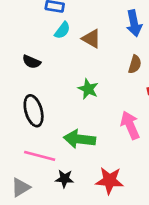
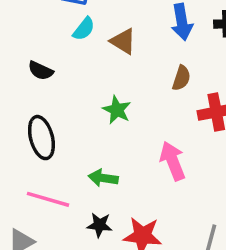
green arrow: (80, 139) -> (103, 178), size x0.7
black star: (65, 179) -> (99, 225), moved

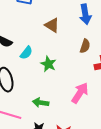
cyan semicircle: (84, 29) -> (26, 53), moved
pink arrow: (173, 161) -> (80, 93), turned 55

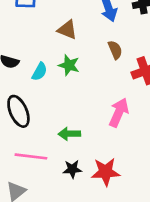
brown semicircle: (85, 46) -> (115, 50), turned -32
green star: (48, 64) -> (69, 65), moved

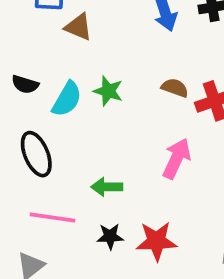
brown triangle: (67, 30) -> (78, 27), moved
brown semicircle: (115, 50) -> (175, 88), moved, turned -48
cyan semicircle: (40, 72) -> (67, 99), size x1.4

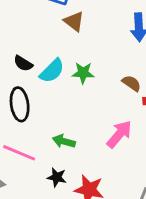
black semicircle: (25, 84) -> (23, 63), moved
green star: (108, 91) -> (83, 73), turned -30

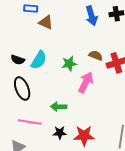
green star: (83, 73) -> (69, 64), moved
pink arrow: (119, 134) -> (86, 82), moved

